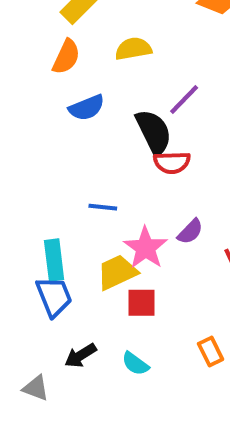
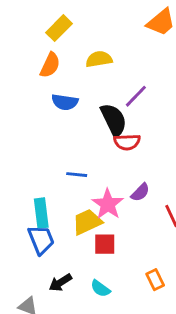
blue semicircle: (87, 108) -> (65, 102), turned 30

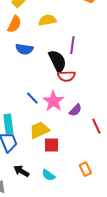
purple line: (136, 96) -> (72, 45), turned -36
blue line: (77, 175) -> (32, 98), turned 40
pink star: (108, 204) -> (53, 101), moved
black arrow: (60, 283) -> (21, 171), turned 63

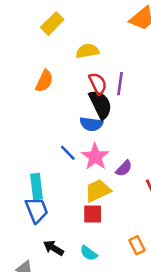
orange semicircle: (14, 24) -> (44, 81), moved
blue semicircle: (24, 49) -> (91, 124), moved
red semicircle: (66, 76) -> (98, 84), moved, turned -114
yellow trapezoid: (39, 130) -> (98, 191), moved

